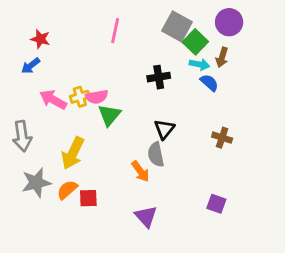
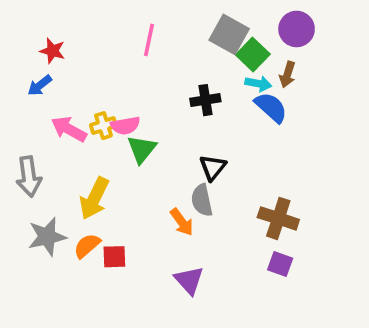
blue semicircle: (209, 83) -> (271, 107), size x1.4
brown cross: (222, 138) -> (278, 218), moved, size x1.5

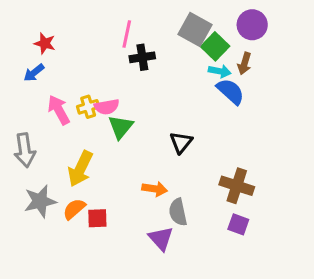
black cross: (205, 100) -> (142, 57), moved
pink arrow: (69, 129) -> (59, 110), turned 32
gray semicircle: (202, 200) -> (178, 212), moved
orange arrow: (182, 222) -> (155, 189), turned -45

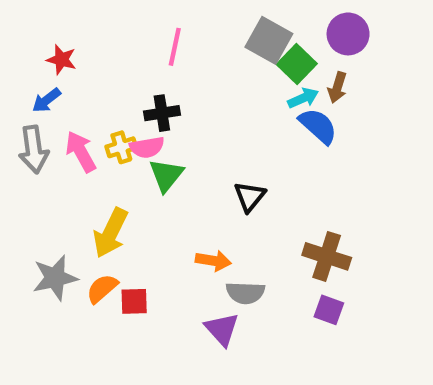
black cross: (142, 57) -> (162, 113), moved
cyan arrow: (220, 71) -> (303, 98), turned -35
gray arrow: (25, 150) -> (34, 149), moved
gray semicircle: (178, 212) -> (245, 293), turned -76

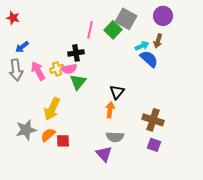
pink line: (175, 47) -> (90, 30), moved
red star: (61, 60) -> (13, 18), moved
green square: (297, 64) -> (113, 30), moved
orange arrow: (213, 261) -> (110, 110), moved, turned -91

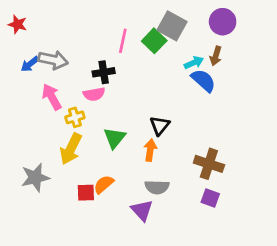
yellow cross: (57, 69) -> (75, 117), moved
gray arrow: (16, 70) -> (53, 60), moved, turned -70
green triangle: (78, 82) -> (115, 138), moved
orange semicircle: (48, 135) -> (104, 184), moved

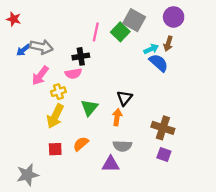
pink arrow: (52, 97) -> (40, 76), turned -114
gray star: (35, 178) -> (28, 175), moved
red square: (86, 193) -> (55, 149), moved
purple triangle: (142, 210) -> (111, 164), turned -48

